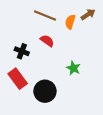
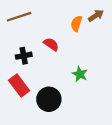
brown line: (45, 16) -> (19, 17), moved, turned -40
black cross: (22, 51) -> (24, 56), turned -32

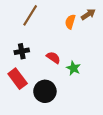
brown line: (19, 17) -> (30, 15), moved, turned -40
red semicircle: (51, 44) -> (53, 58), moved

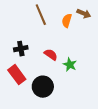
brown arrow: (88, 14) -> (84, 14), turned 56
brown line: (30, 15) -> (41, 15), moved, turned -55

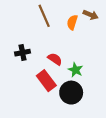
red rectangle: (17, 75) -> (46, 81), moved
black circle: (43, 87) -> (71, 93), moved

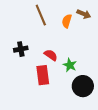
red rectangle: (46, 81) -> (43, 75), turned 30
black circle: (71, 93) -> (83, 86), moved

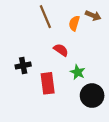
black cross: (21, 49) -> (23, 66), moved
red semicircle: (51, 55) -> (61, 50), moved

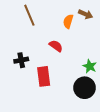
brown line: (45, 17) -> (29, 15), moved
green star: (78, 72) -> (90, 66), moved

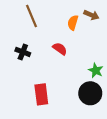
black cross: (21, 60) -> (23, 52), moved, turned 32
red rectangle: (44, 76) -> (41, 94), moved

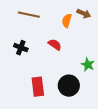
brown line: (32, 16) -> (29, 15), turned -55
black circle: (90, 93) -> (69, 86), moved

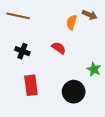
brown line: (29, 15) -> (18, 16), moved
red rectangle: (38, 87) -> (31, 85), moved

